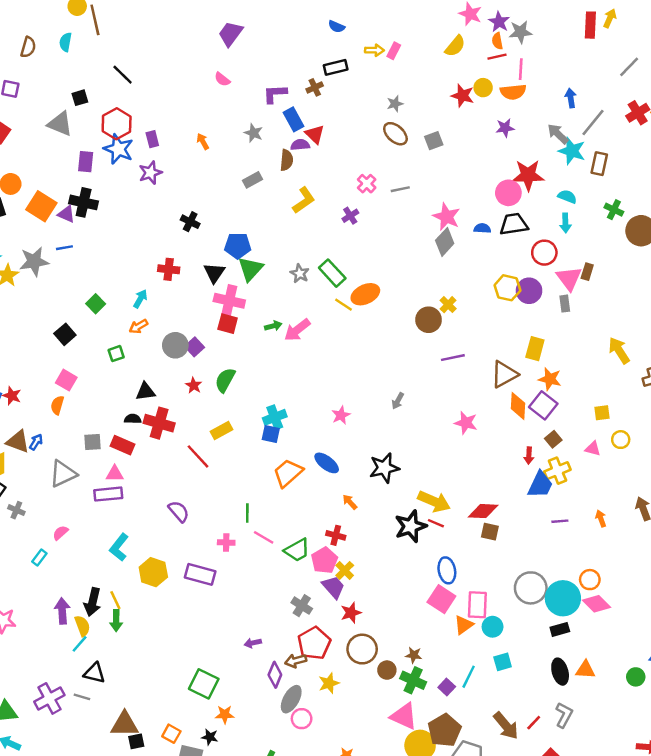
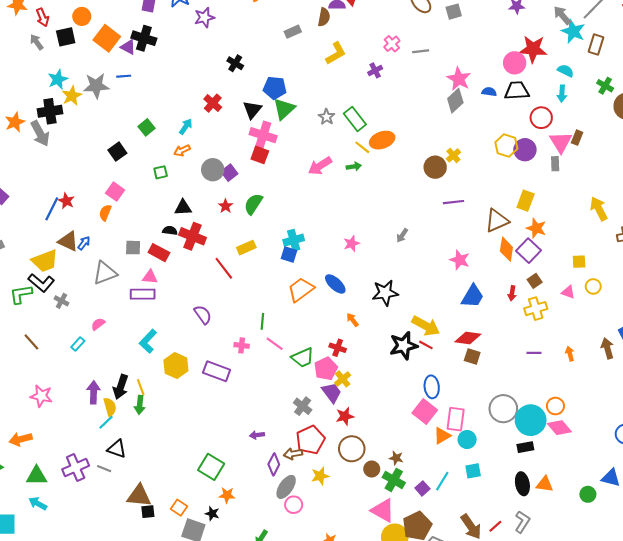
red cross: (169, 269) -> (213, 103), turned 30
green arrow: (273, 326) -> (354, 166), moved
blue trapezoid: (540, 485) -> (473, 296), moved

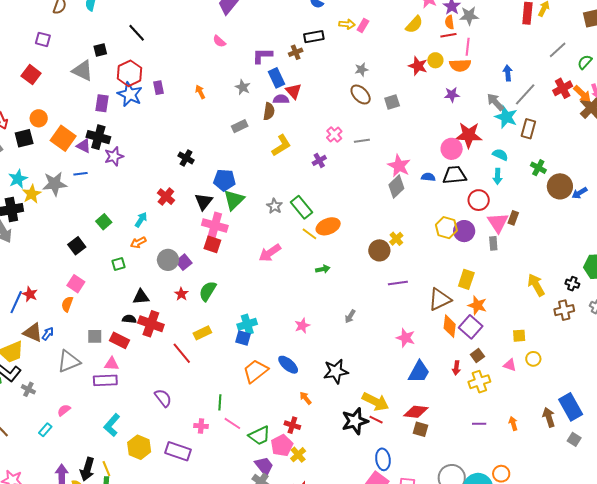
purple star: (204, 17) -> (114, 156), moved
green arrow: (354, 166) -> (323, 269), moved
purple trapezoid: (332, 393) -> (264, 466), moved

